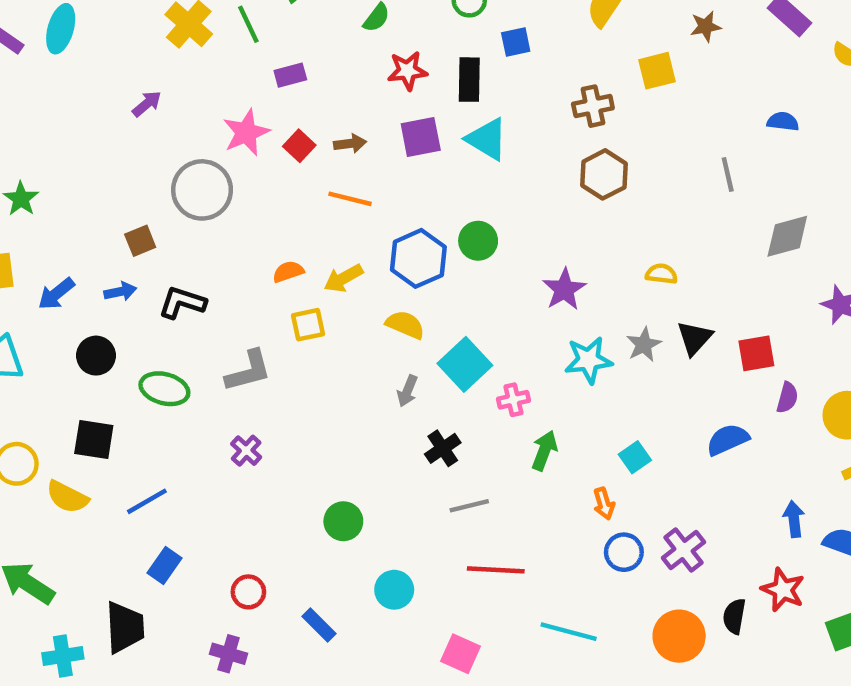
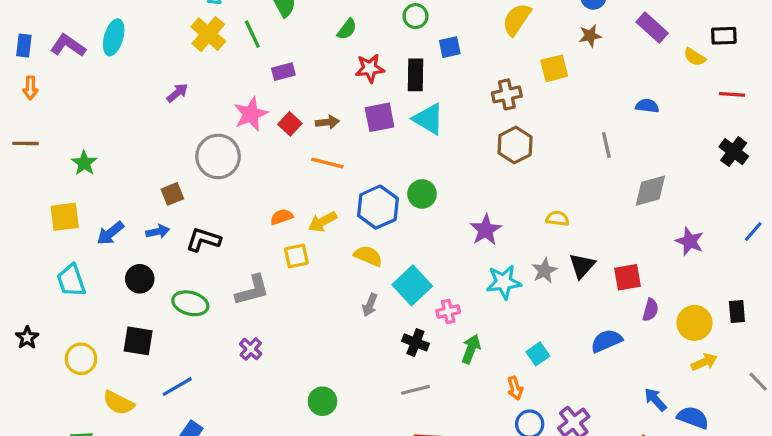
black cross: (443, 448) -> (415, 342), moved, turned -35
yellow semicircle: (67, 497) -> (119, 403), moved
blue arrow: (794, 519) -> (655, 400), turned -35

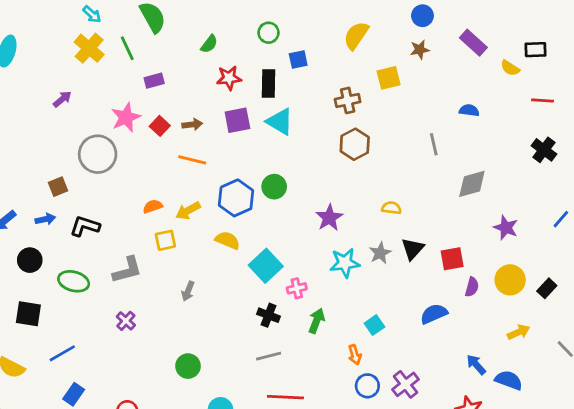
gray arrow: (370, 305) -> (188, 291), moved
black rectangle: (737, 311) -> (547, 288), turned 48
yellow circle: (695, 323) -> (510, 280), moved

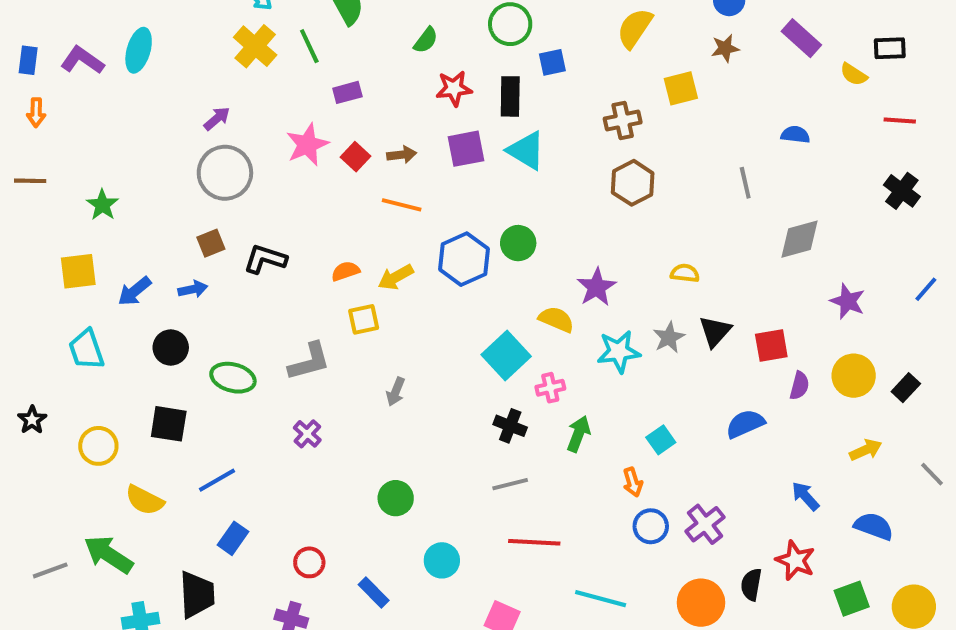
green circle: (269, 33) -> (510, 24), size x1.4
gray circle: (98, 154) -> (225, 173), moved
black L-shape: (85, 226) -> (265, 259), moved
yellow semicircle: (228, 240) -> (556, 319), moved
blue semicircle: (509, 380) -> (874, 526), moved

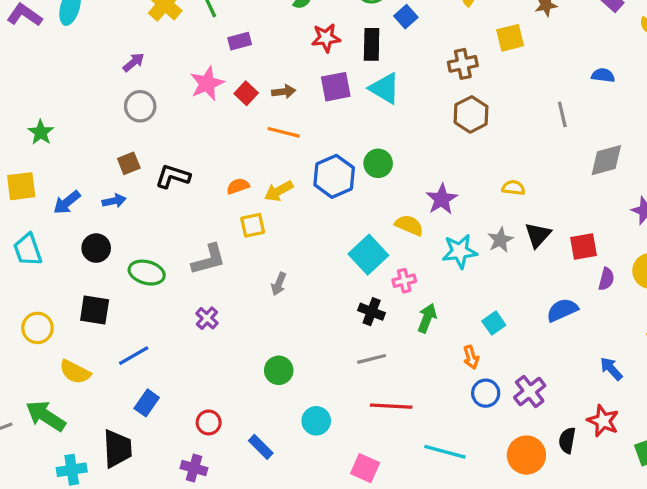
blue square: (552, 62) -> (406, 17), turned -30
gray circle: (225, 173) -> (140, 106), size x0.7

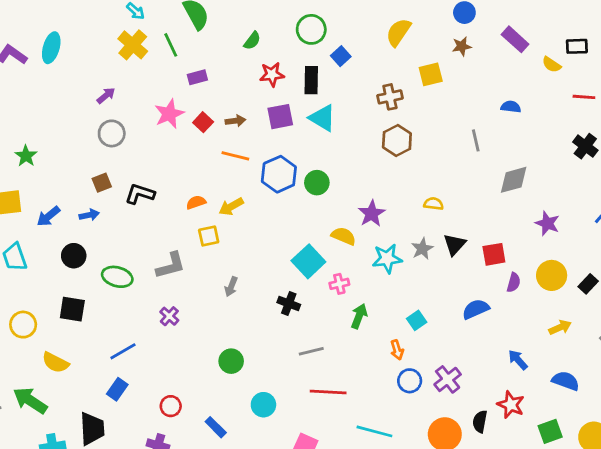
blue hexagon: (334, 176) -> (279, 174), moved
black cross: (372, 312) -> (289, 304), moved
blue line: (134, 356) -> (123, 351), moved

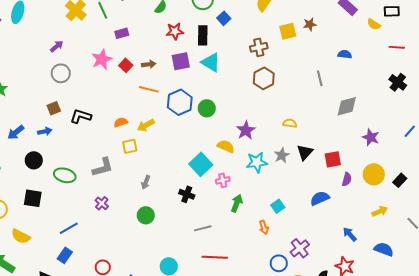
brown star: (462, 46) -> (310, 24), moved
green circle: (231, 361) -> (146, 215), moved
blue circle: (410, 381) -> (279, 263), moved

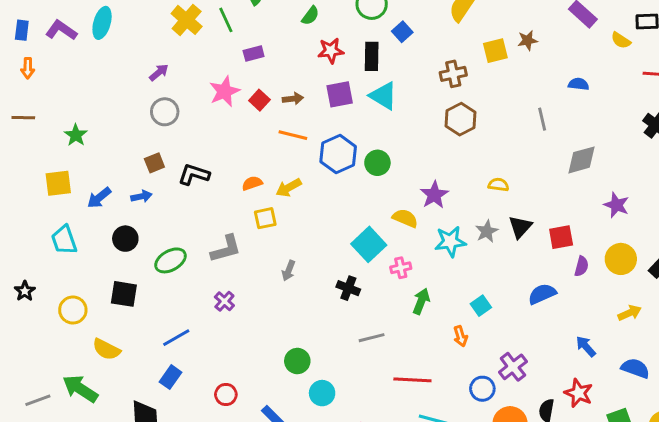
green ellipse: (65, 175) -> (171, 260), turned -45
green circle: (146, 215) -> (297, 361), moved
red line: (215, 257) -> (412, 380), moved

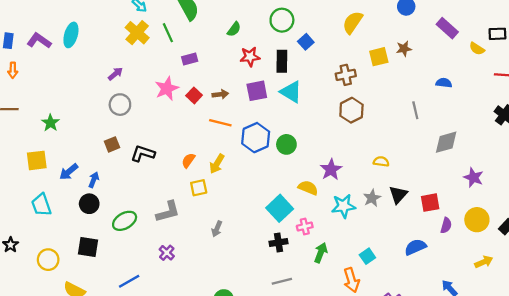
orange semicircle: (252, 183) -> (188, 160), turned -35
yellow arrow: (289, 188) -> (217, 164), turned -30
blue arrow: (141, 196) -> (94, 180), moved, turned -56
black cross: (348, 288) -> (278, 242), moved, turned -30
orange arrow: (461, 336) -> (351, 280), size x1.5

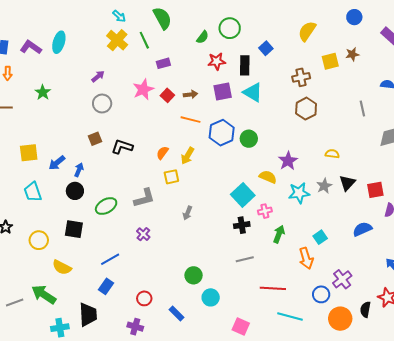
green circle: (282, 20) -> (230, 28), moved
green star: (50, 123) -> (43, 92), moved

